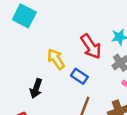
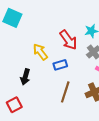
blue rectangle: (79, 76) -> (60, 65), turned -48

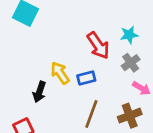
yellow arrow: (40, 52) -> (60, 73), moved

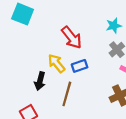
red arrow: (98, 45) -> (72, 38), moved
brown line: (91, 114) -> (67, 94), moved

